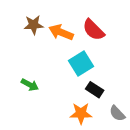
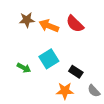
cyan square: (81, 64) -> (49, 59), moved

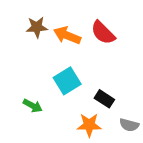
green arrow: (24, 68) -> (33, 106), moved
gray semicircle: (94, 91) -> (129, 125), turned -32

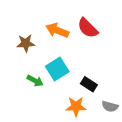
brown star: (37, 27) -> (26, 43), moved
green arrow: (33, 106) -> (35, 81), moved

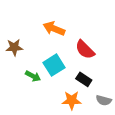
red semicircle: (88, 28) -> (85, 50), moved
brown star: (26, 43) -> (14, 47), moved

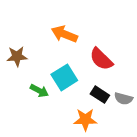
gray semicircle: (104, 100) -> (124, 99), moved

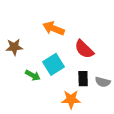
black rectangle: (100, 95) -> (83, 79), turned 56

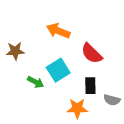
gray semicircle: (103, 82) -> (112, 100), moved

